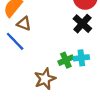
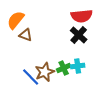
blue line: (15, 41) -> (31, 77), moved
brown star: (45, 79) -> (45, 72), moved

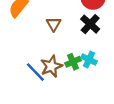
brown triangle: (26, 35) -> (54, 24), moved, turned 40
cyan cross: (78, 66) -> (89, 59), turned 32

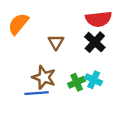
brown star: (51, 66) -> (44, 77), moved, turned -30
blue line: (35, 72) -> (37, 93), turned -50

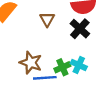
brown triangle: (56, 42) -> (47, 19), moved
blue line: (37, 93) -> (45, 78), moved

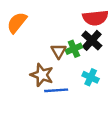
brown triangle: (47, 19) -> (59, 51), moved
green cross: (62, 67) -> (74, 49), moved

